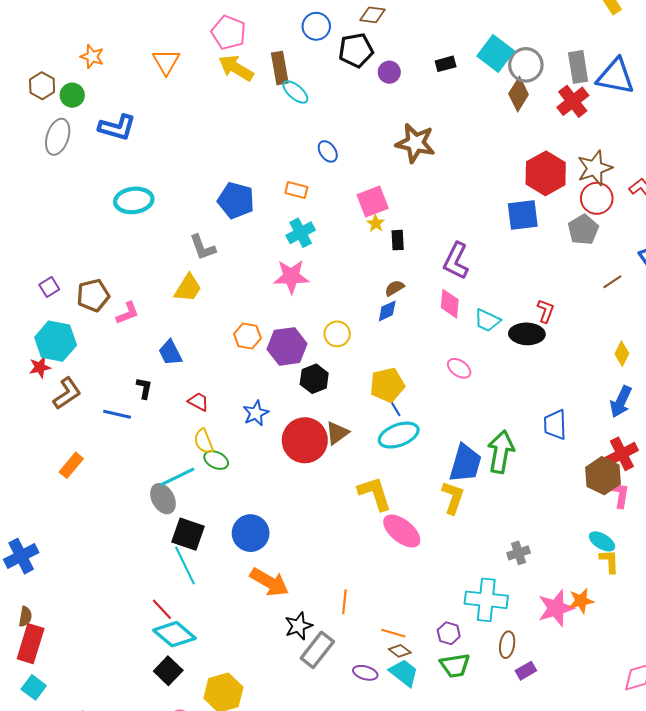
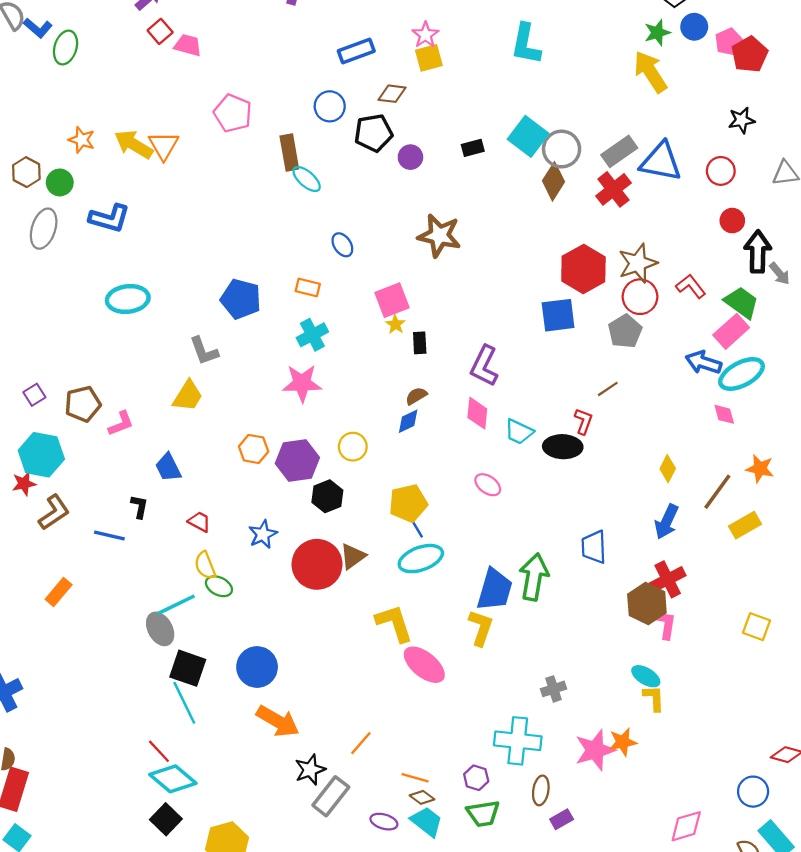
gray rectangle: (578, 67) -> (619, 151), turned 64
yellow arrow: (236, 68) -> (134, 144), moved
brown line: (612, 282) -> (608, 389), moved
orange line: (344, 602) -> (361, 743), turned 35

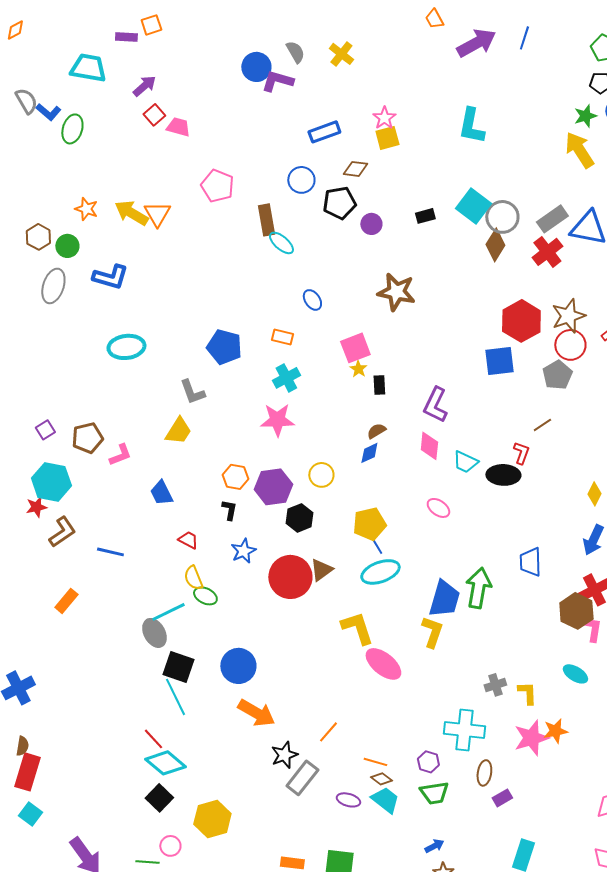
black L-shape: (139, 507) -> (229, 510), moved
yellow L-shape: (654, 698) -> (527, 693), moved

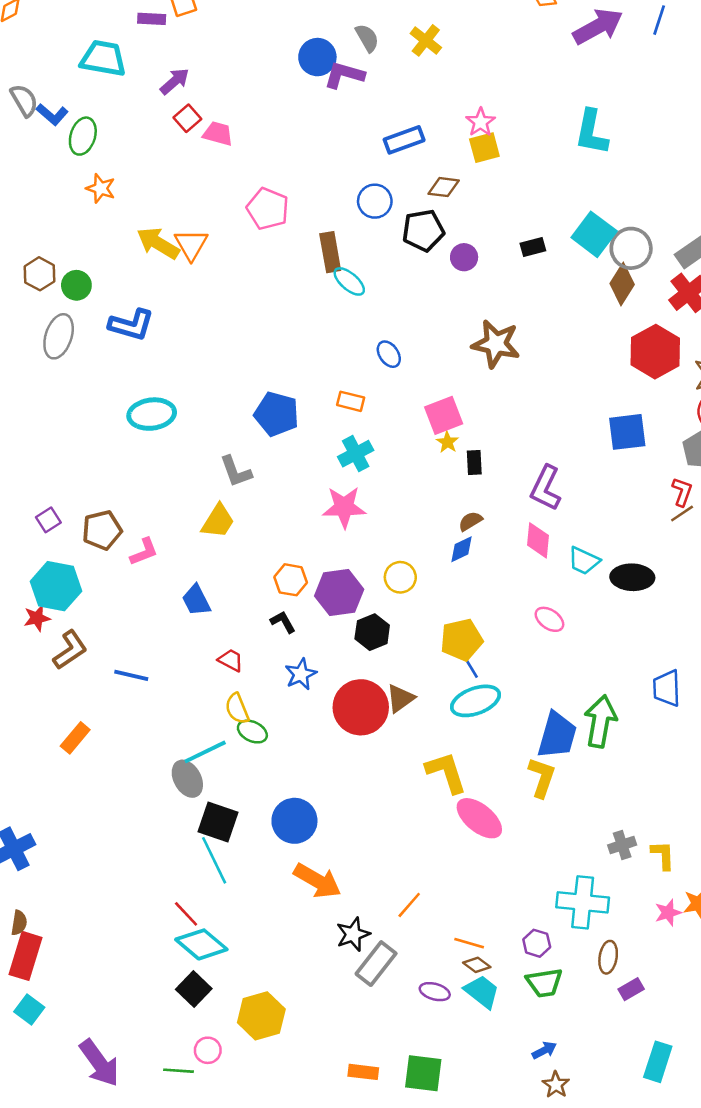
orange star: (86, 209) -> (101, 188), moved
red hexagon: (521, 321) -> (655, 352), moved
red L-shape: (521, 453) -> (682, 492), moved
black L-shape: (229, 510) -> (283, 622), turned -40
pink star: (531, 738) -> (668, 913), size x0.6

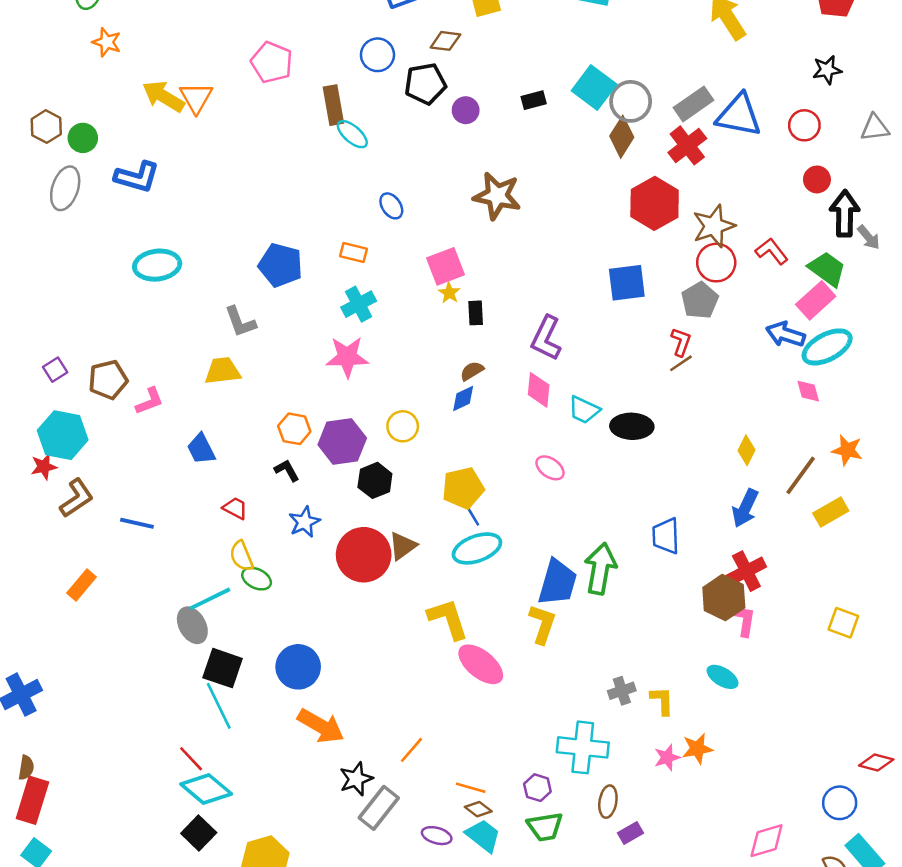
yellow trapezoid: (218, 521) -> (223, 371), turned -129

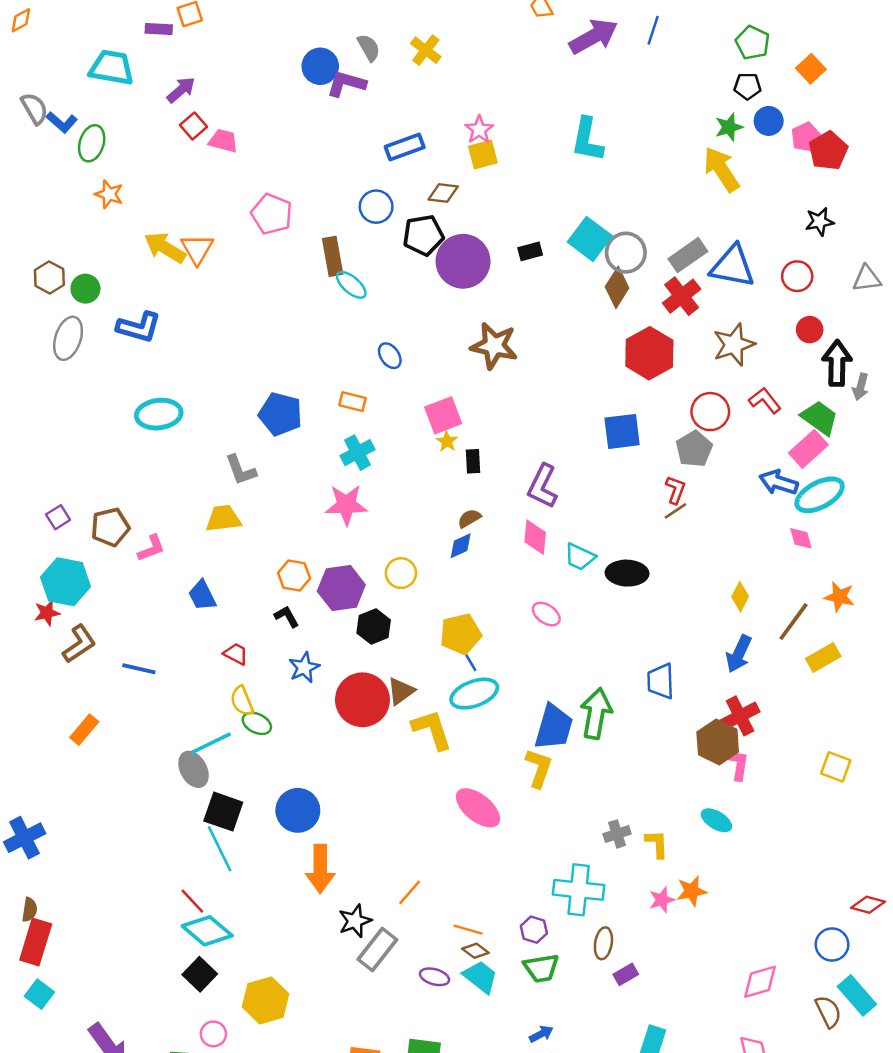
purple circle: (466, 110) -> (463, 261), size x2.0
brown star: (714, 226) -> (734, 345), moved
gray arrow: (869, 237) -> (861, 387), turned 55
yellow L-shape: (448, 619) -> (432, 730), moved
orange arrow: (321, 726) -> (320, 869), turned 60

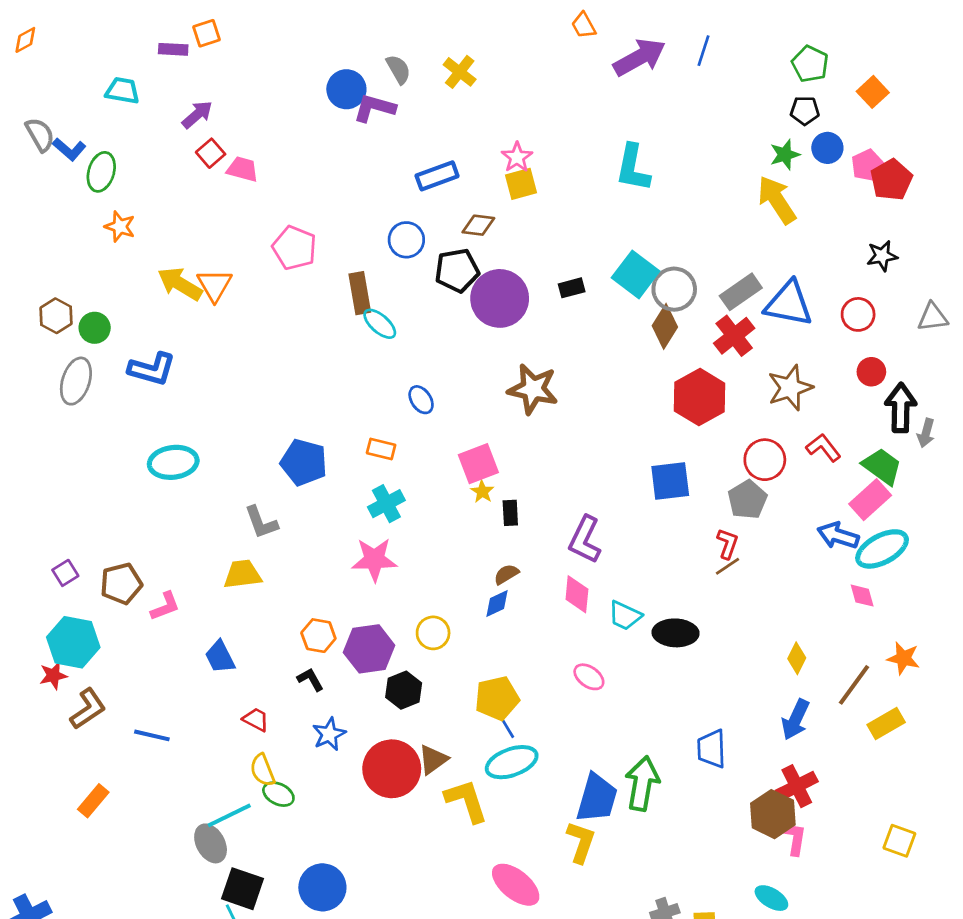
cyan trapezoid: (112, 68) -> (123, 91), size x0.7

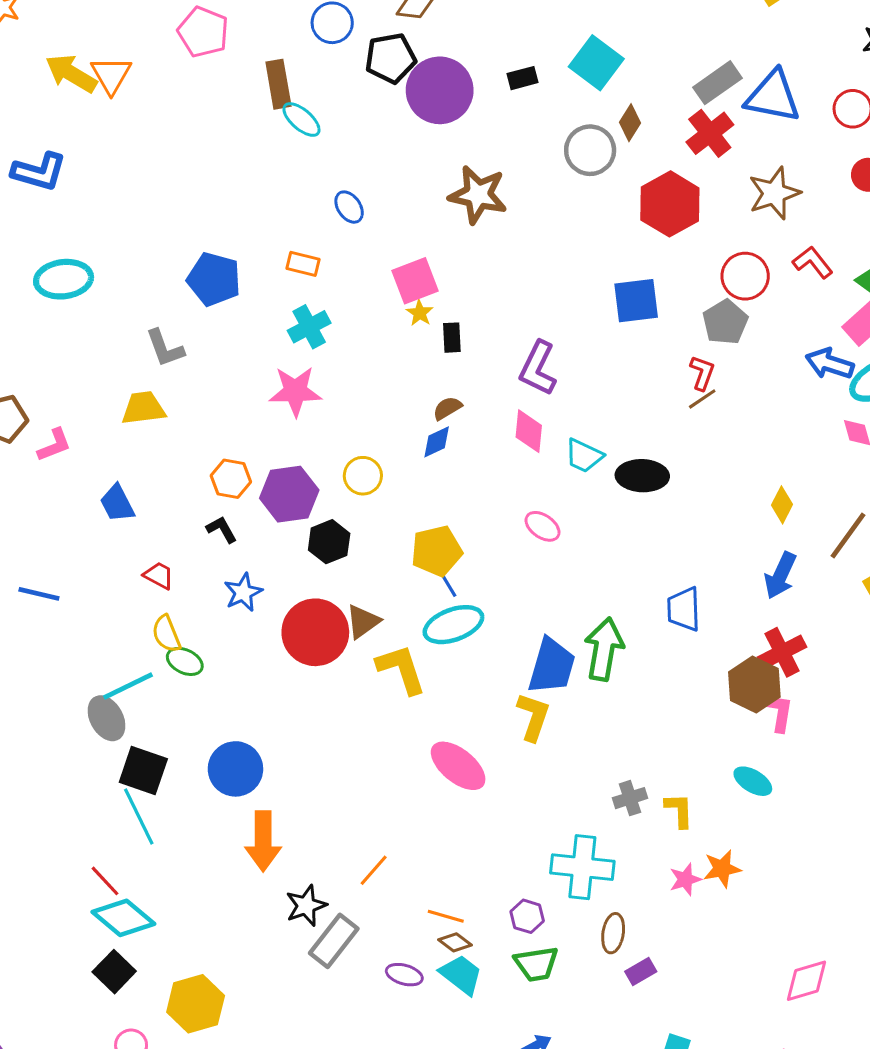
gray circle: (674, 289) -> (590, 150), moved
brown diamond: (665, 326) -> (630, 123), size x0.7

